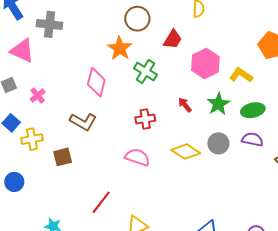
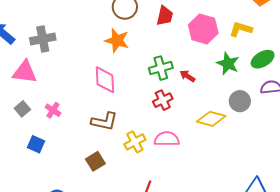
green cross: (145, 72) -> (161, 68), moved, turned -30
red arrow: (185, 105) -> (187, 76), moved
yellow cross: (32, 139) -> (135, 142), moved

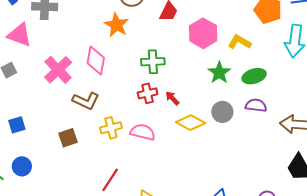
red arrow: (187, 76) -> (172, 98), moved
pink cross: (53, 110) -> (58, 70), moved, size x1.8
blue square: (36, 144) -> (17, 125), moved, turned 36

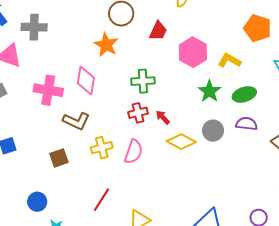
pink cross: (58, 70) -> (48, 90), turned -36
pink semicircle: (143, 132) -> (134, 152), turned 95
blue circle: (22, 166) -> (37, 202), moved

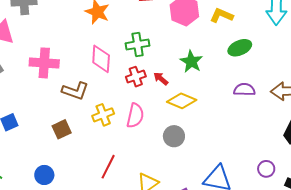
pink diamond: (86, 80) -> (101, 59), moved
green star: (209, 91) -> (191, 62), moved
purple semicircle: (247, 124) -> (244, 90), moved
gray circle: (213, 131) -> (174, 136), moved

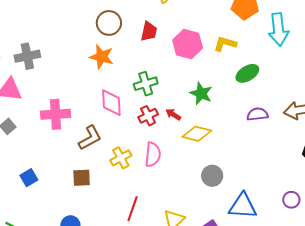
brown L-shape: (75, 91) -> (90, 138), turned -40
brown square: (62, 129) -> (82, 178), turned 30
gray circle: (174, 136) -> (212, 176), moved
purple circle: (266, 169) -> (291, 200), moved

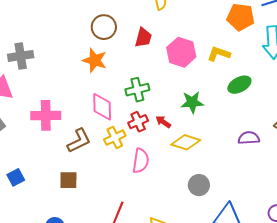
green star: (201, 93) -> (192, 102), turned -30
purple semicircle: (257, 114) -> (249, 138), moved
yellow cross: (121, 158) -> (115, 138), moved

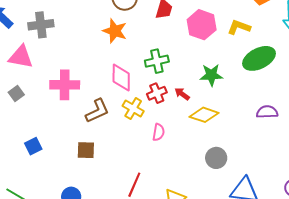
green ellipse: (239, 85) -> (259, 58), size x1.4
yellow cross: (115, 138) -> (133, 109), turned -35
pink semicircle: (141, 161) -> (159, 132), size x0.7

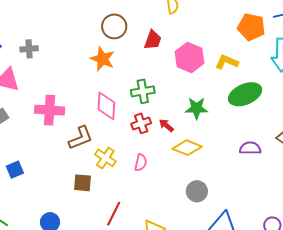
gray cross: (41, 25) -> (29, 49), size x0.7
yellow cross: (133, 109) -> (105, 158), moved
brown square: (86, 150) -> (82, 183), moved

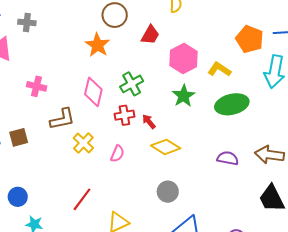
green cross: (143, 91) -> (132, 84), turned -30
green star: (197, 108) -> (184, 96), moved, turned 30
pink cross: (50, 110) -> (37, 86), size x0.7
brown square: (82, 183) -> (19, 137), moved, turned -30

